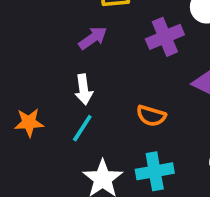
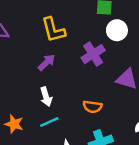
orange star: (29, 123) -> (14, 124), turned 30
cyan line: (82, 128) -> (49, 122), turned 42

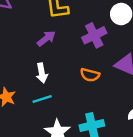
orange semicircle: (93, 107) -> (90, 75), moved

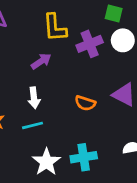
purple cross: (94, 35) -> (90, 44), moved

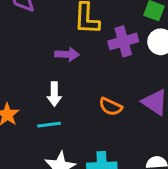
purple arrow: (41, 61) -> (67, 54), turned 30

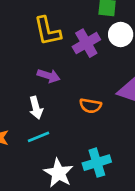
purple arrow: (67, 54) -> (49, 76), moved, turned 30

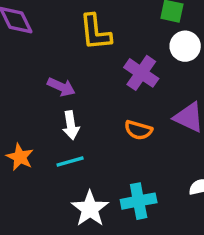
purple cross: (86, 43) -> (141, 73), moved, turned -32
purple arrow: (49, 76) -> (61, 87), moved

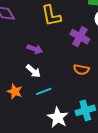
white arrow: (71, 125) -> (33, 71), moved, turned -35

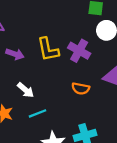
yellow L-shape: (51, 16) -> (48, 49), moved
purple arrow: (35, 49) -> (15, 54), moved

